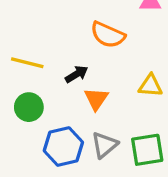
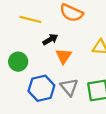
yellow line: (27, 63) -> (30, 19), moved
gray triangle: (104, 145) -> (69, 87), turned -30

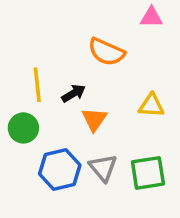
yellow line: (30, 19) -> (37, 85), moved, turned 70

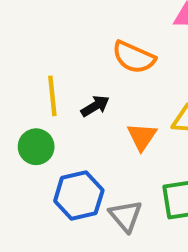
orange triangle: (94, 119) -> (142, 137), moved
gray triangle: (103, 168) -> (126, 216), moved

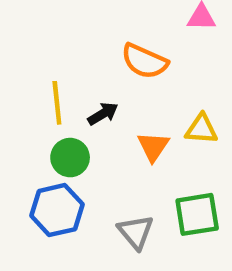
green circle: (36, 147) -> (70, 158), moved
blue hexagon: (79, 196) -> (57, 210), moved

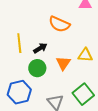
green circle: (70, 158) -> (37, 68), moved
green square: (197, 214) -> (83, 94), turned -30

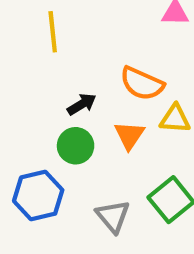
orange semicircle: (59, 24) -> (142, 84), moved
yellow line: (19, 43) -> (53, 32), moved

